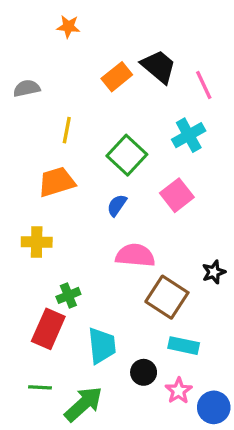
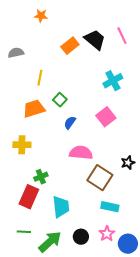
pink line: (204, 85) -> (122, 36), moved
green square: (127, 155) -> (60, 100), moved, size x0.6
black circle: (144, 372) -> (81, 237), moved

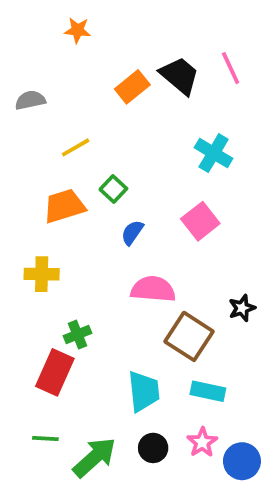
yellow line: (40, 78) -> (76, 147), turned 49
cyan cross: (113, 81) -> (214, 153), turned -30
cyan trapezoid: (61, 207) -> (144, 391), moved

